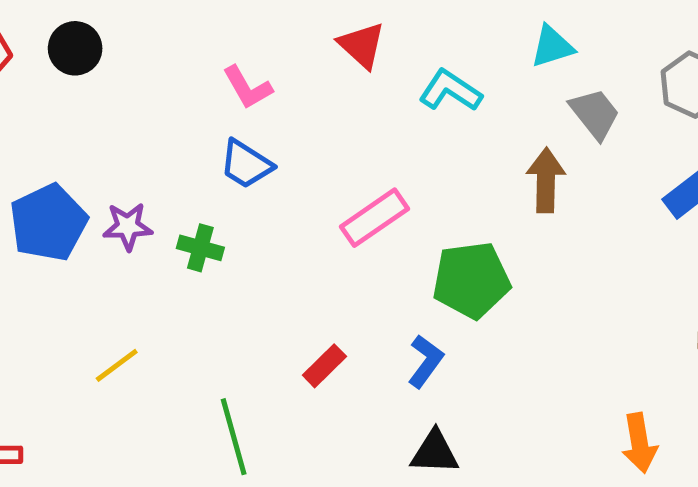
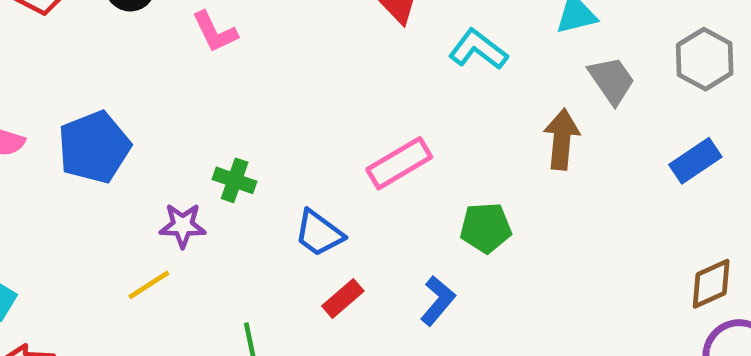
pink L-shape: (247, 87) -> (215, 32), moved
blue trapezoid: (246, 164) -> (319, 233), moved
purple star: (128, 226) -> (183, 225), moved
green pentagon: (471, 280) -> (486, 228), size x0.7

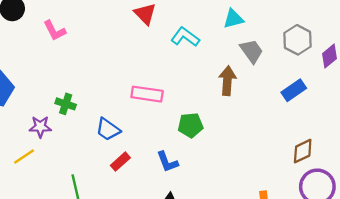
pink rectangle: (399, 163) -> (147, 94), turned 40
blue L-shape: (438, 301) -> (167, 162), turned 120

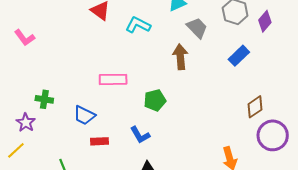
purple star: (40, 127) -> (26, 122), turned -30
red rectangle: (120, 162) -> (100, 141), turned 48

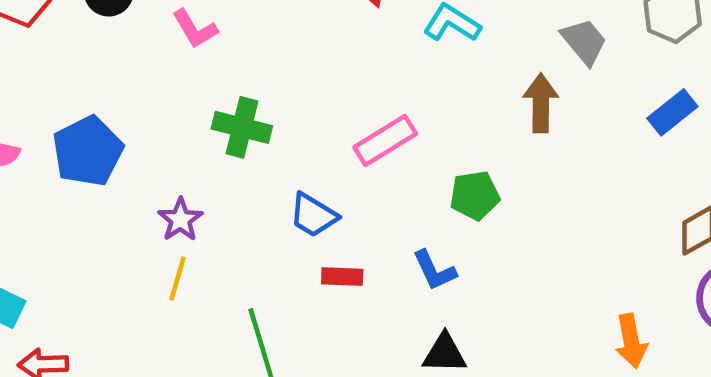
pink rectangle: (113, 79) -> (385, 140), turned -36
green cross: (44, 99) -> (242, 127), moved, size x1.4
yellow line: (16, 150) -> (177, 279), moved, turned -36

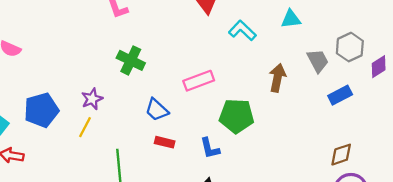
gray trapezoid: (584, 41) -> (318, 61), moved
blue pentagon: (88, 151) -> (41, 110), moved
green pentagon: (475, 196) -> (237, 116), size x1.4

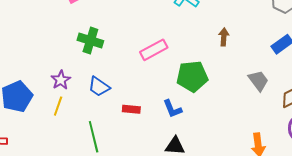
gray trapezoid: (318, 61) -> (258, 81), moved
brown arrow: (277, 78) -> (224, 37), size x0.7
blue trapezoid: (157, 110) -> (99, 87), moved

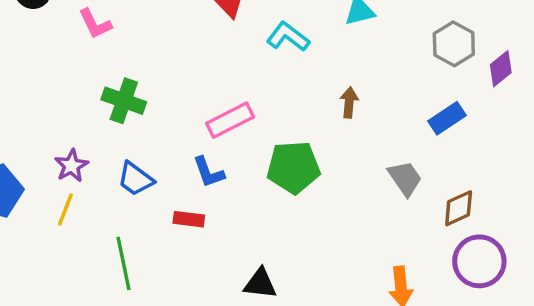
blue L-shape: (172, 109) -> (209, 172), moved

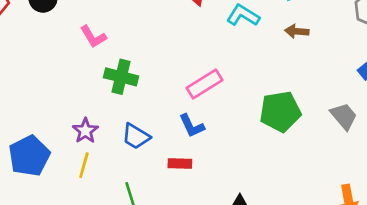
pink L-shape: (95, 24) -> (93, 37), moved
brown arrow: (349, 102) -> (297, 31), moved, turned -85
green pentagon: (293, 167) -> (280, 112), moved

